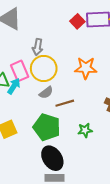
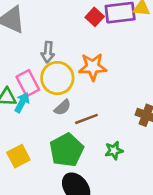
orange star: (86, 68) -> (93, 67), moved
green pentagon: (47, 127) -> (66, 150), turned 30

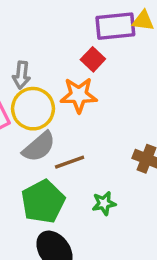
red square: (95, 17) -> (93, 59), moved
gray semicircle: (62, 107) -> (39, 147), size x1.5

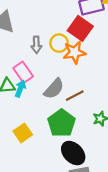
red square: (93, 59) -> (80, 28), size x1.6
yellow circle: (33, 109) -> (59, 43), moved, size x0.7

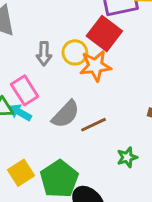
cyan arrow: (20, 89) -> (20, 112), turned -84
green pentagon: (61, 123) -> (59, 179), moved

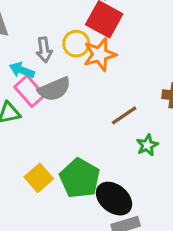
cyan arrow: (20, 112) -> (22, 70), moved
gray semicircle: (66, 114) -> (54, 89), moved, turned 32
brown line: (94, 125) -> (124, 115), moved

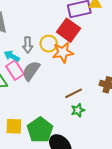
gray semicircle: (54, 89) -> (31, 71), turned 140
green star: (147, 145) -> (78, 110), moved
yellow square: (39, 178) -> (14, 126), turned 36

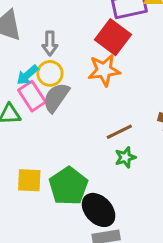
yellow circle: (49, 44) -> (50, 73), moved
gray arrow: (28, 45) -> (50, 43), moved
cyan arrow: (12, 56) -> (27, 75), turned -70

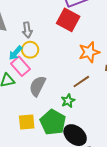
orange star: (104, 70) -> (89, 52), moved
gray semicircle: (56, 97) -> (37, 86), moved
green star: (125, 157) -> (68, 101), moved

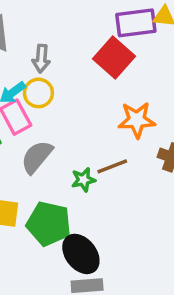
green star: (68, 101) -> (83, 180), moved
green pentagon: (53, 122) -> (49, 224), turned -30

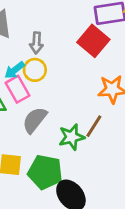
brown line: (112, 166) -> (94, 126), turned -35
green star: (83, 180) -> (72, 137), size x1.4

